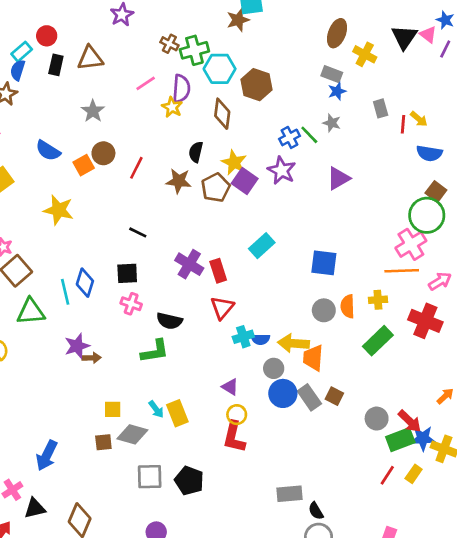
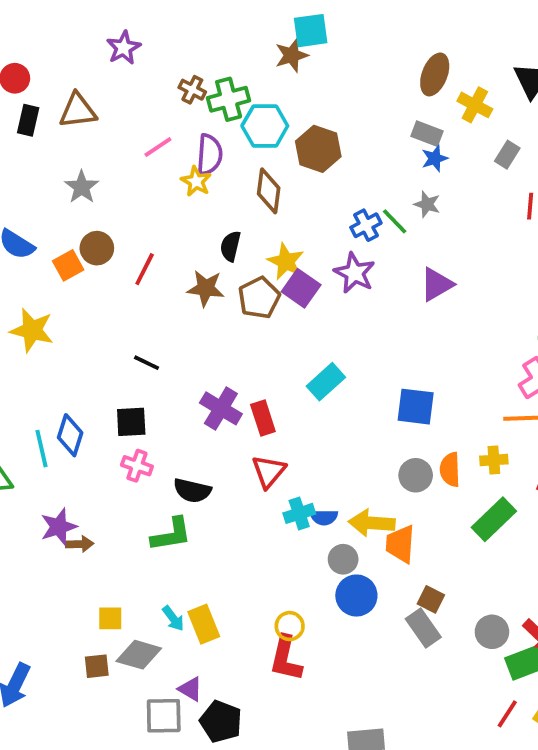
gray rectangle: (381, 108) -> (507, 155), moved, turned 48
purple triangle: (230, 387) -> (190, 689), moved
gray rectangle: (309, 397) -> (423, 628), moved

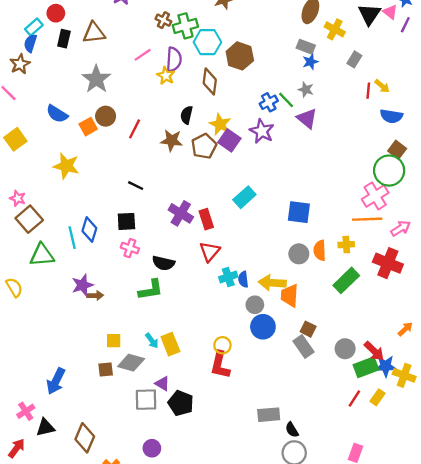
gray star: (82, 187) -> (96, 79), size x1.4
purple triangle: (437, 284) -> (307, 118), moved, turned -50
blue semicircle: (324, 517) -> (243, 279), turned 84

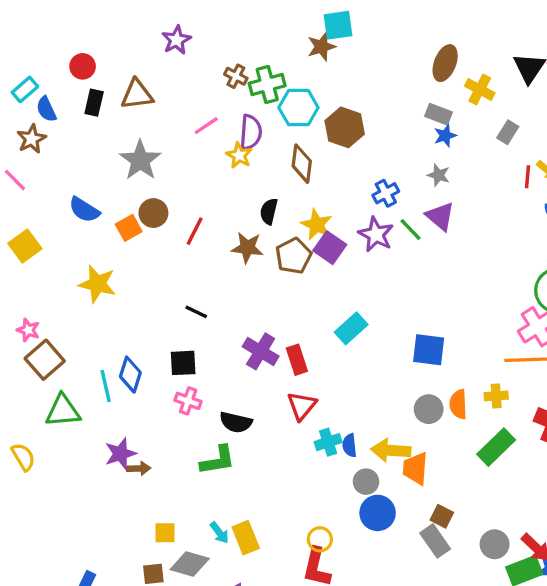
cyan rectangle: (34, 27) -> (25, 89), moved
blue semicircle: (30, 43) -> (46, 109), turned -42
green line: (286, 100) -> (411, 230), moved

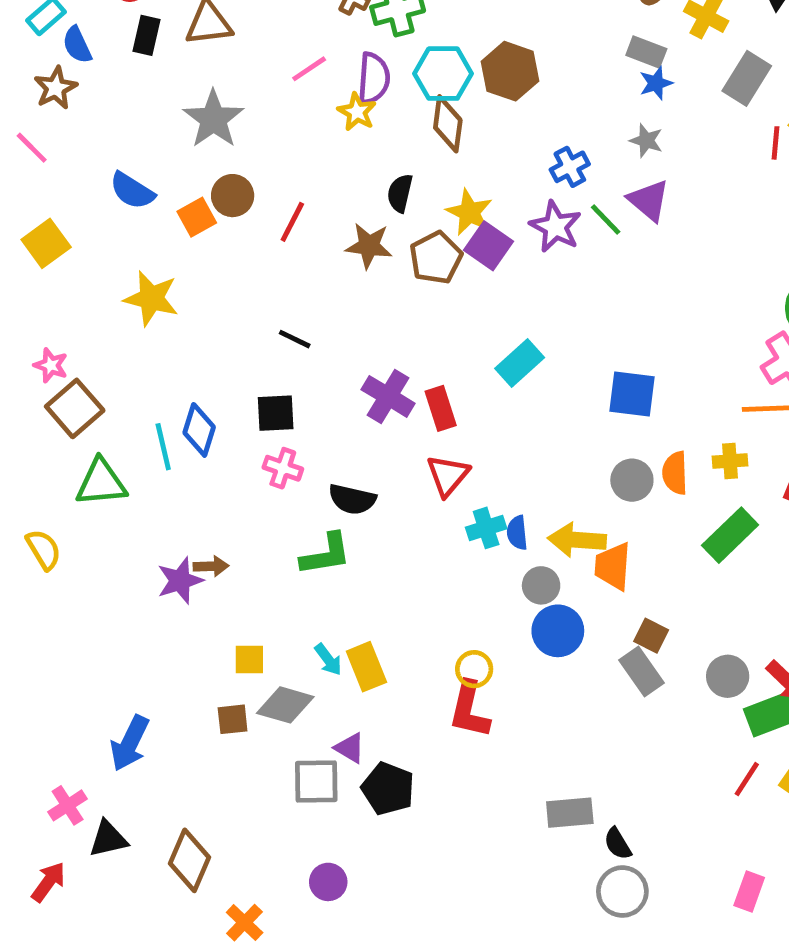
cyan hexagon: (298, 108) -> (443, 74), moved
gray rectangle: (508, 132) -> (747, 78), size x1.5
purple star: (120, 454) -> (180, 581), moved

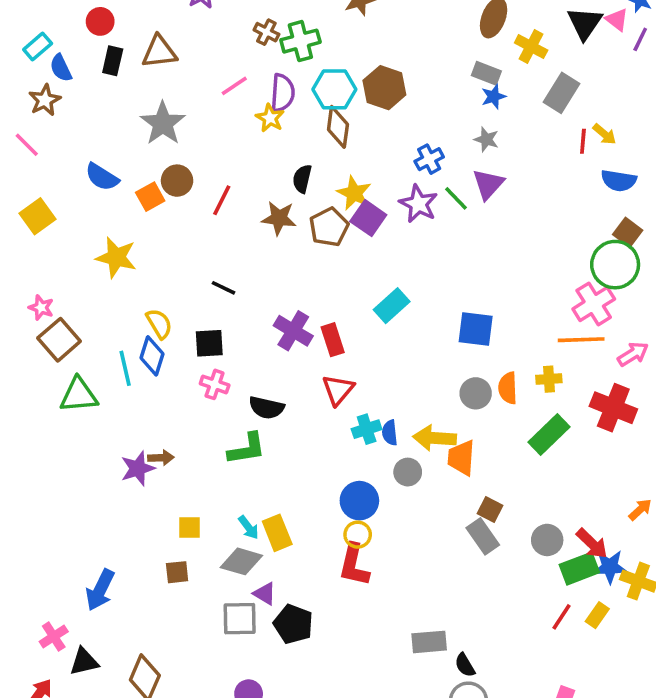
purple triangle: (649, 200) -> (488, 184), turned 32
yellow semicircle: (44, 550) -> (159, 324), moved
blue circle: (558, 631) -> (359, 501), moved
gray diamond: (285, 705) -> (241, 561), moved

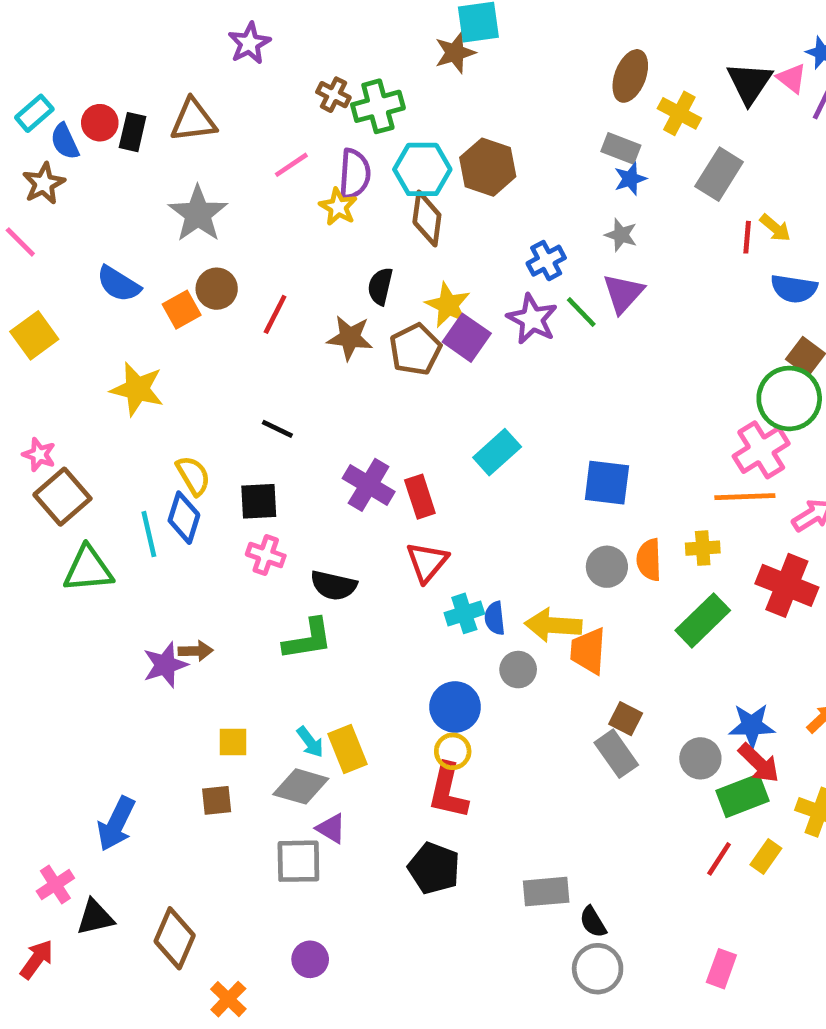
red circle: (100, 21) -> (100, 123), moved
blue star: (610, 567) -> (752, 726), moved
black pentagon: (293, 624) -> (434, 868), moved

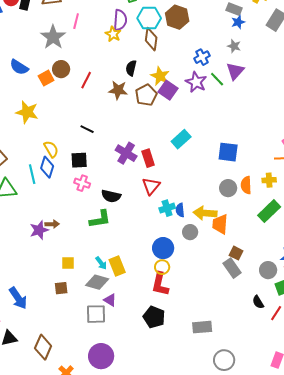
pink line: (291, 165) -> (76, 21), moved, turned -42
blue arrow: (116, 824) -> (18, 298), turned -60
black semicircle: (593, 922) -> (258, 302), moved
purple circle: (310, 959) -> (101, 356), size x1.6

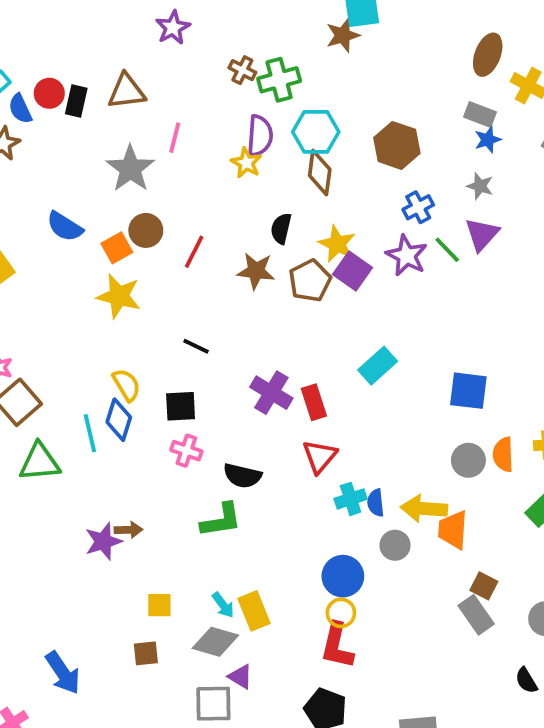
brown hexagon: (177, 17) -> (397, 145), moved
yellow star: (27, 112) -> (119, 296), moved

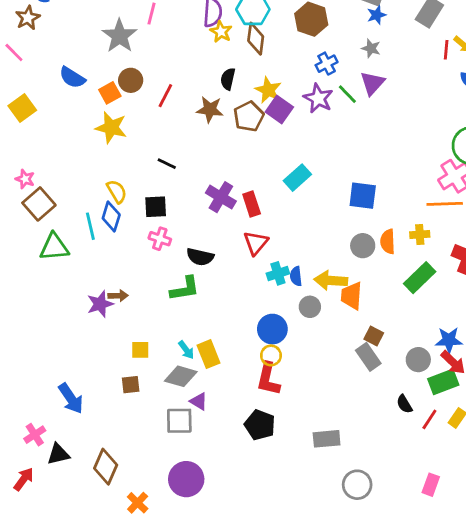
yellow star: (246, 163) -> (221, 32), moved

